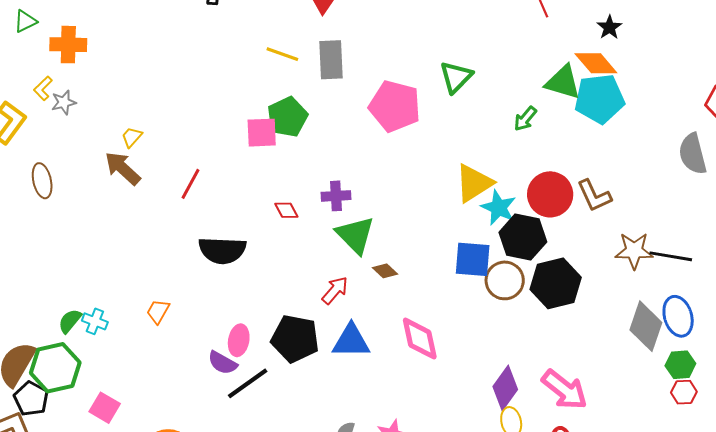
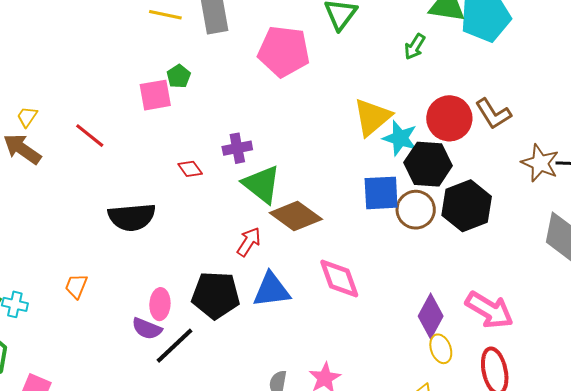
green pentagon: (287, 117) -> (179, 76), size x0.6
red line: (190, 184) -> (90, 136), moved, turned -72
brown star: (634, 251) -> (540, 163), turned 30
brown diamond: (385, 271) -> (296, 216), size x2.0

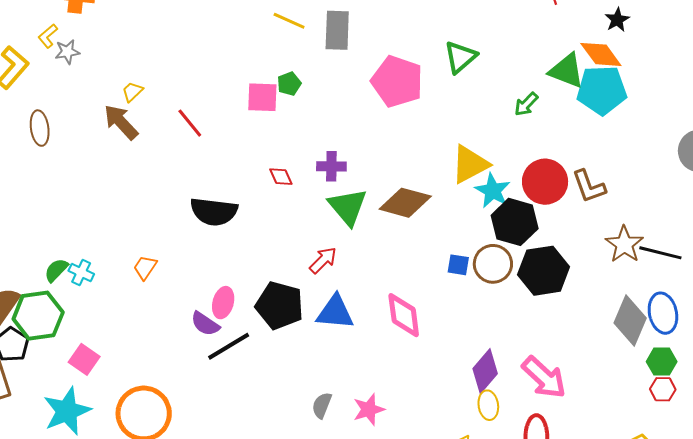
blue square: (381, 193) -> (458, 265), moved, size x0.6
brown diamond: (296, 216) -> (405, 203), moved, turned -33

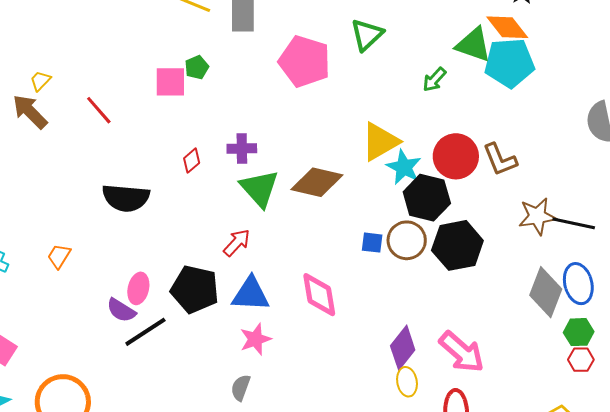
red diamond: (281, 177) -> (192, 161), turned 75
brown star: (624, 244) -> (537, 216), turned 30
pink star: (369, 409) -> (255, 339), moved

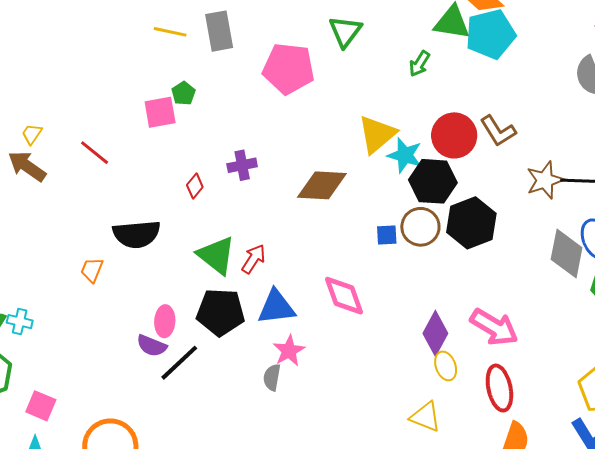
green triangle: (259, 188) -> (216, 255), moved
orange trapezoid: (59, 256) -> (92, 270), moved
gray semicircle: (241, 388) -> (272, 377), moved

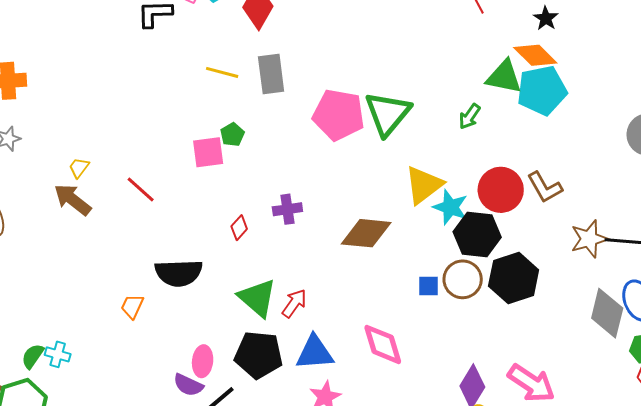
green triangle: (345, 31) -> (388, 113), moved, size x1.4

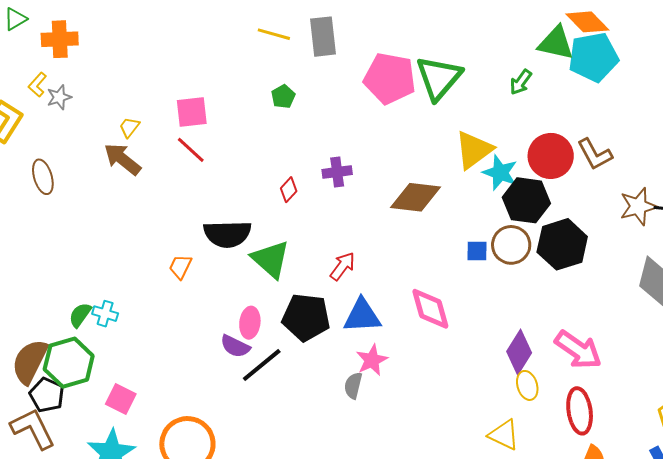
pink square: (208, 152) -> (192, 112), moved
green triangle: (257, 298) -> (271, 259), moved

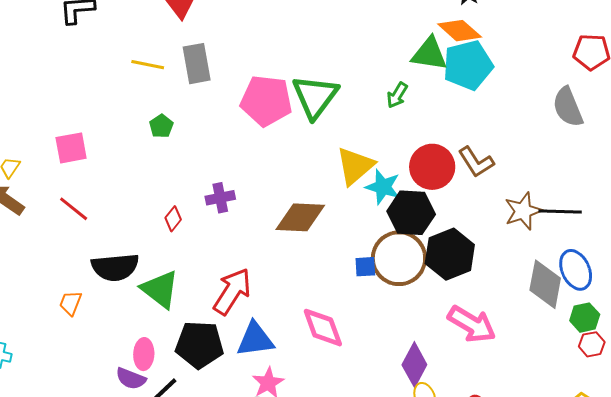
red line: (191, 150) -> (74, 209), moved
brown circle: (511, 245) -> (399, 258), size x1.4
red arrow: (342, 266) -> (232, 291), size x1.6
pink arrow: (578, 350) -> (472, 324), moved

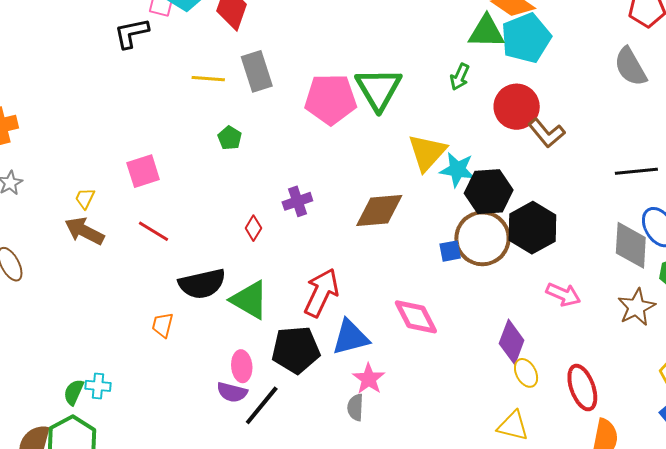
red circle: (432, 167) -> (517, 107), moved
brown star: (523, 211) -> (636, 307), moved
pink arrow: (472, 324) -> (563, 294), size x0.7

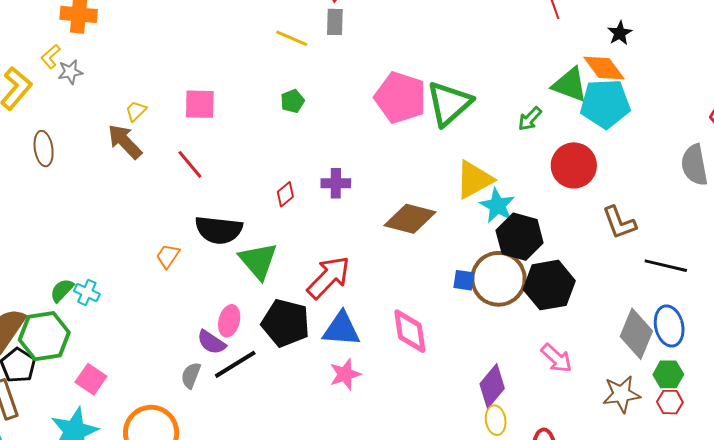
gray rectangle: (257, 71) -> (335, 22), moved, size x0.7
brown L-shape: (546, 133) -> (619, 223), moved
gray semicircle: (355, 407) -> (191, 375), moved

